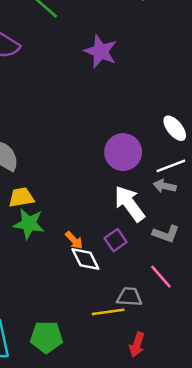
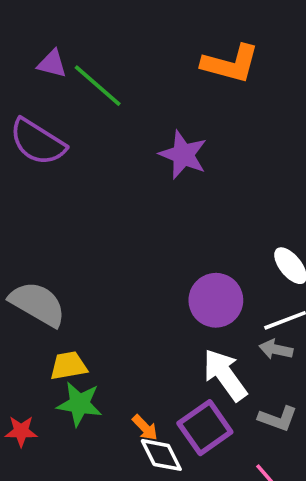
purple square: (116, 240) -> (205, 428), size x1.6

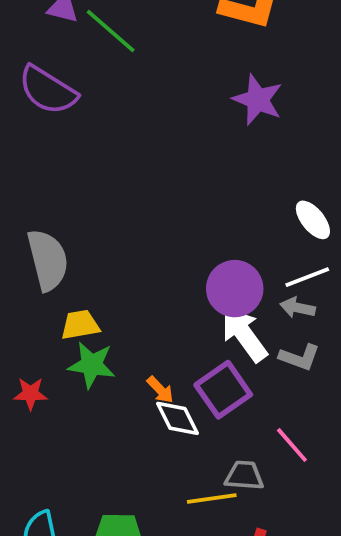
purple star: (183, 155) -> (258, 100), moved
purple circle: (216, 300) -> (235, 289), moved
gray semicircle: (38, 304) -> (48, 260), turned 46
gray L-shape: (278, 419) -> (300, 357), moved

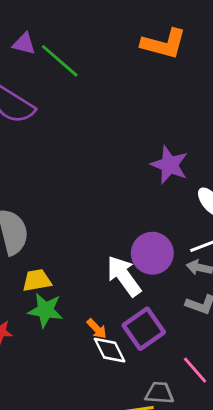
purple star: (258, 100) -> (169, 165), moved
white arrow: (244, 334) -> (124, 276), moved

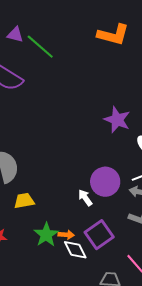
white arrow: (124, 276) -> (85, 198), size x0.6
green star: (45, 310) -> (46, 235), moved, turned 30
orange arrow: (97, 329) -> (66, 235), turned -42

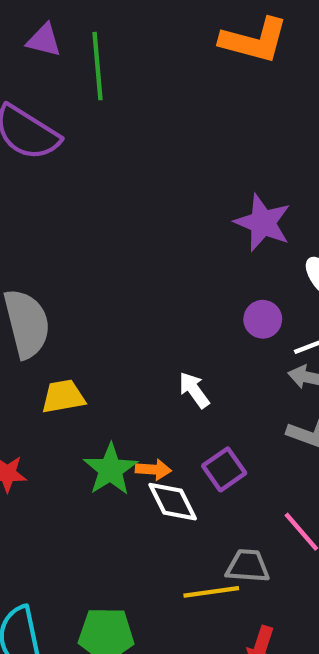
green line: (40, 47) -> (98, 66), turned 44
purple circle: (105, 182) -> (263, 319), moved, size x0.6
purple square: (99, 235) -> (224, 469), size x0.7

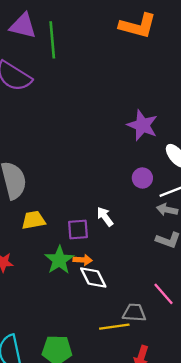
purple triangle: (44, 40) -> (23, 26), size x1.4
purple square: (224, 469) -> (78, 230), moved, turned 30

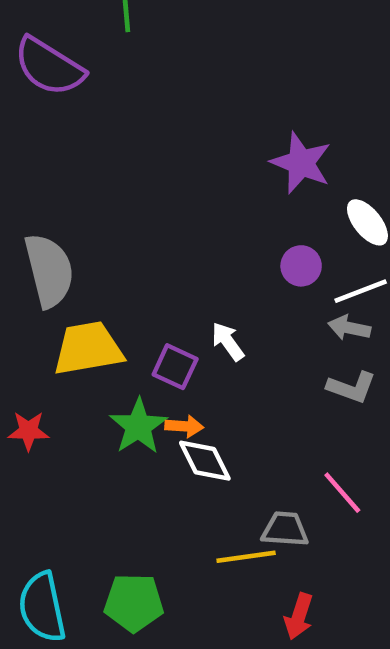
yellow trapezoid: (34, 220) -> (88, 348), size x1.5
purple square: (78, 230) -> (175, 367), turned 30

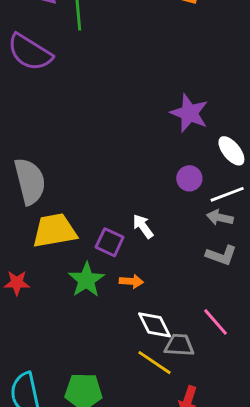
orange arrow: (184, 426) -> (131, 281), moved
white diamond: (205, 461) -> (155, 325), moved
yellow line: (246, 557) -> (155, 363), turned 42

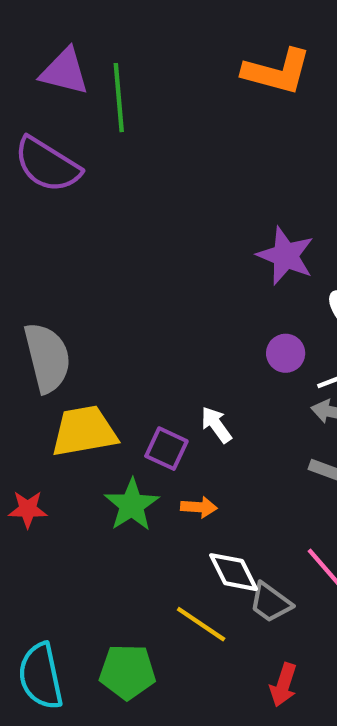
gray trapezoid: (179, 345) -> (270, 602), turned -148
yellow line: (155, 363) -> (201, 624), moved

